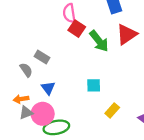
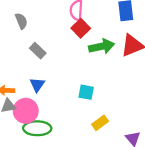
green arrow: (99, 41) -> (102, 46), turned -75
gray semicircle: (26, 70) -> (21, 21), moved

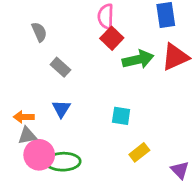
pink circle: (26, 111) -> (39, 155), moved

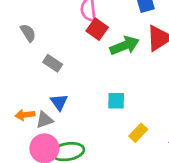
gray triangle: (27, 136) -> (44, 120), moved

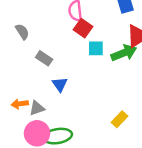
green arrow: (124, 46) -> (124, 53), moved
cyan square: (116, 101) -> (96, 48), moved
blue triangle: (59, 102) -> (60, 84), moved

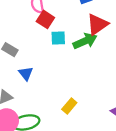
yellow rectangle: (120, 119) -> (69, 106), moved

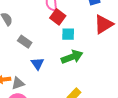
green arrow: (85, 41) -> (72, 57), moved

